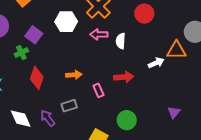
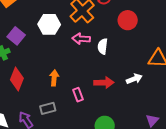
white arrow: (156, 63) -> (134, 79), moved
orange arrow: (74, 75) -> (54, 78), turned -84

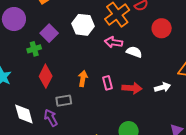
white semicircle: (103, 46) -> (134, 52), turned 98
pink rectangle: (78, 95) -> (107, 83), moved
gray rectangle: (48, 108) -> (64, 101), moved

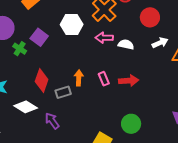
green cross: (34, 49) -> (20, 49), moved, turned -32
white arrow: (163, 87) -> (160, 43), moved
gray rectangle: (64, 101) -> (63, 92), moved
white diamond: (24, 114) -> (26, 107), moved, turned -35

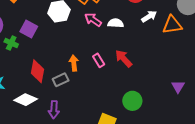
pink arrow: (104, 38) -> (93, 20), turned 42
red arrow: (129, 81) -> (124, 59), turned -120
purple arrow: (52, 121) -> (54, 110), turned -132

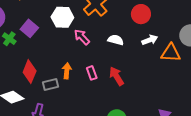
pink arrow: (93, 20) -> (82, 37), moved

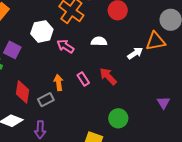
white arrow: (150, 40) -> (135, 53), moved

